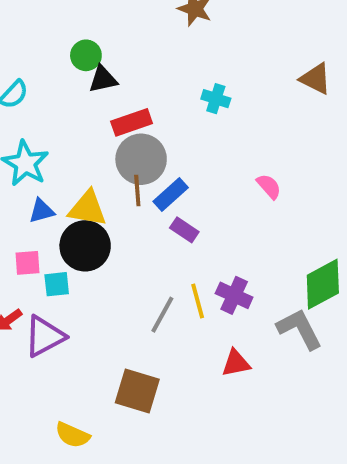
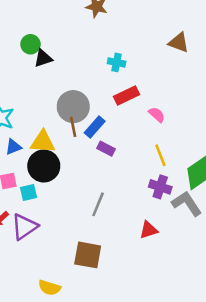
red rectangle: (132, 122) -> (127, 95), moved
purple cross: (234, 295) -> (160, 187), moved
yellow line: (198, 301) -> (160, 155), moved

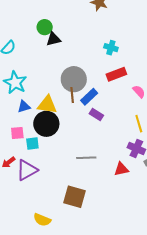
gray line: (98, 204) -> (86, 158), turned 60
red triangle: (149, 230) -> (121, 169), moved

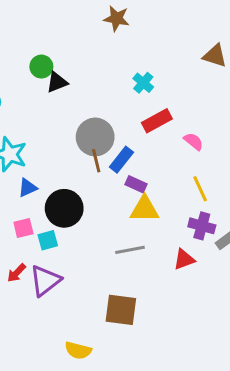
cyan cross: (111, 48) -> (143, 83), turned 32
yellow triangle: (47, 105) -> (145, 209), moved

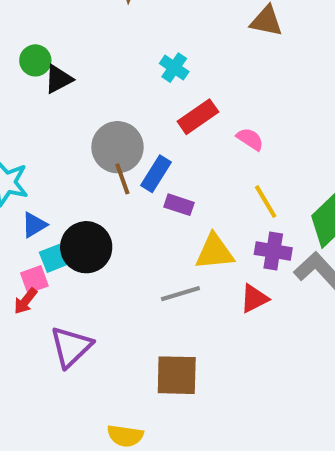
yellow triangle: (145, 209) -> (215, 252), moved
cyan square: (48, 240) -> (53, 258), moved
red arrow: (17, 273) -> (26, 301), moved

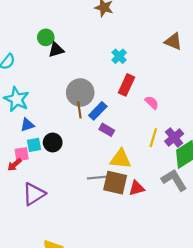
red rectangle: (198, 117) -> (126, 85), turned -42
yellow line: (266, 202) -> (153, 138), turned 36
black circle: (86, 247) -> (53, 142), size x0.7
purple cross: (273, 251) -> (174, 138), moved, turned 30
brown square: (177, 375) -> (115, 183), moved

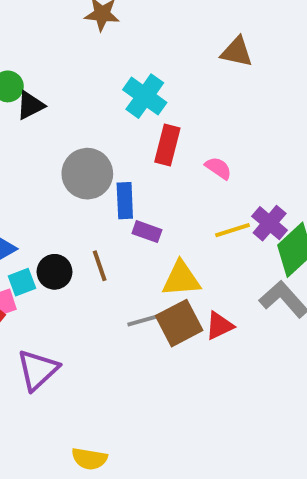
cyan cross: (119, 56) -> (145, 96), size x1.5
brown line: (79, 110) -> (100, 266), moved
blue rectangle: (98, 111) -> (125, 201), turned -36
yellow line: (153, 138) -> (233, 230), turned 66
brown square: (115, 183) -> (179, 323), turned -30

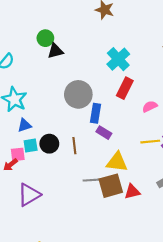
pink semicircle: (218, 168) -> (150, 106), turned -72

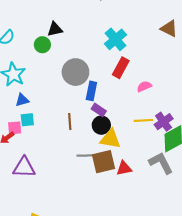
green circle: (45, 38) -> (42, 45), moved
black circle: (49, 144) -> (101, 125), moved
purple triangle: (29, 195) -> (24, 167), turned 30

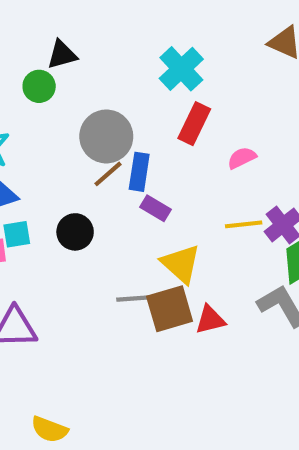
brown line: (70, 121) -> (108, 174), moved, turned 56
black circle: (101, 125) -> (75, 232), moved
yellow triangle: (110, 139) -> (181, 264), turned 35

